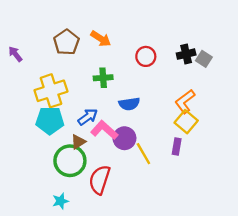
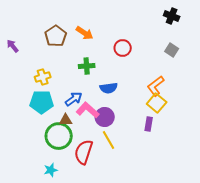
black cross: (186, 54) -> (172, 16), moved, turned 35
yellow cross: (51, 91) -> (43, 77), size x0.6
brown triangle: (78, 142) -> (66, 120), turned 32
yellow line: (143, 154) -> (109, 140), moved

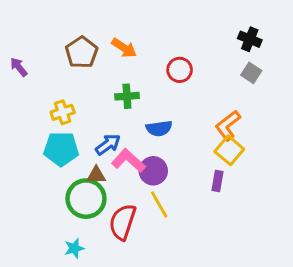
black cross: (172, 16) -> (250, 39), moved

